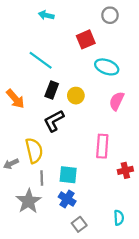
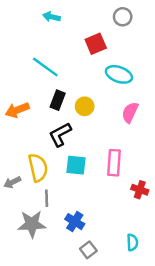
orange arrow: (15, 99) -> (17, 110), turned 110
red cross: (125, 170) -> (140, 190), turned 32
cyan square: (68, 175) -> (76, 165), moved
gray star: (29, 201) -> (32, 224), turned 30

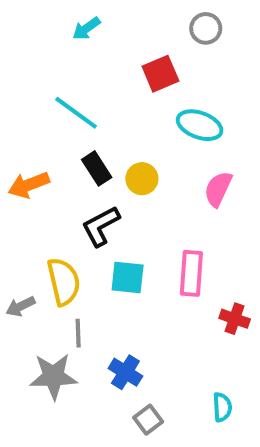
cyan arrow: (51, 17) -> (86, 28), turned -49
black rectangle: (58, 100) -> (97, 168), turned -54

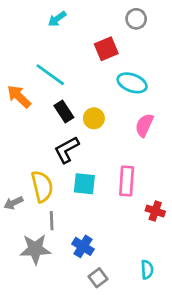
orange arrow: (29, 185) -> (19, 97), moved, turned 65

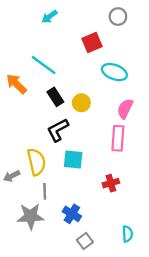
pink rectangle: (127, 181) -> (118, 138), moved
red cross: (155, 211) -> (111, 183), moved, turned -35

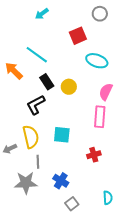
black L-shape: (58, 130) -> (36, 105), moved

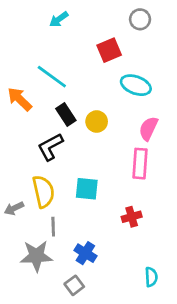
gray square: (72, 204) -> (74, 285), moved

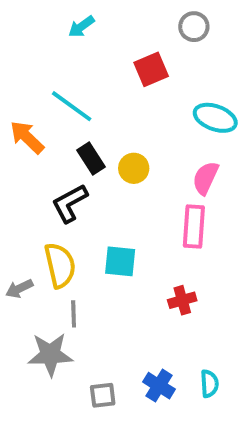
cyan ellipse: (136, 85) -> (215, 118), moved
blue cross: (85, 253) -> (159, 386), moved
gray square: (74, 285) -> (103, 395), turned 30

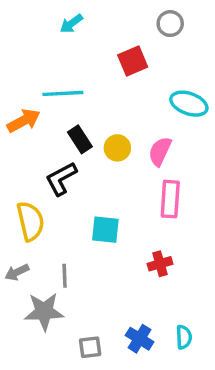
cyan line: (72, 106) -> (63, 93), turned -39
orange arrow: (27, 137) -> (24, 121), turned 108
pink semicircle: (206, 178) -> (160, 151), moved
yellow semicircle: (60, 265) -> (30, 221), moved
gray arrow: (19, 289) -> (17, 272), moved

